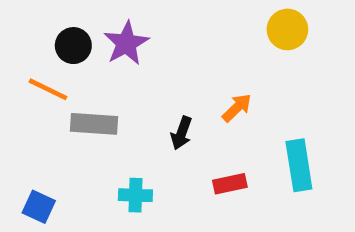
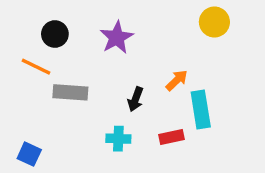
purple star: (126, 43) -> (117, 37), moved
cyan rectangle: (299, 165) -> (201, 109), moved
cyan cross: (135, 195) -> (118, 139), moved

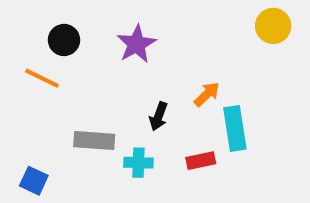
yellow circle: (214, 22) -> (273, 26), moved
gray rectangle: (70, 92) -> (94, 141), moved

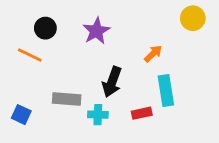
orange arrow: (207, 94) -> (153, 54), moved
black arrow: (159, 116) -> (112, 82), size x1.5
blue square: (34, 181) -> (21, 115), moved

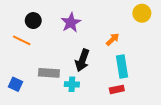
red rectangle: (142, 113) -> (117, 89), moved

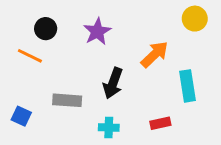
orange arrow: (113, 39) -> (155, 54), size x1.5
cyan rectangle: (122, 66) -> (188, 86), moved
cyan cross: (72, 84) -> (109, 128), moved

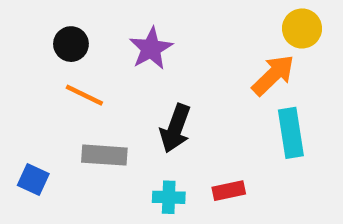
orange arrow: (155, 54) -> (273, 75), moved
orange line: (30, 56) -> (84, 95), moved
red rectangle: (160, 123) -> (229, 191), moved

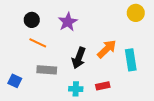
orange arrow: (273, 75) -> (107, 49), moved

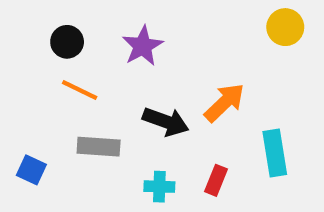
black arrow: (79, 58) -> (166, 122), turned -90
cyan rectangle: (131, 60) -> (275, 153), moved
red rectangle: (103, 86) -> (216, 180), turned -56

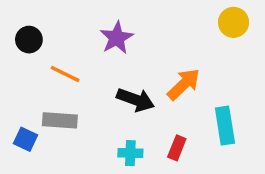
black circle: (67, 42) -> (29, 40), moved
gray rectangle: (99, 147) -> (60, 120), moved

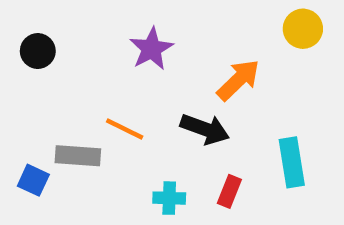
orange line: (65, 74) -> (125, 129), moved
orange arrow: (184, 84) -> (238, 80), moved
black arrow: (136, 100) -> (205, 129), moved

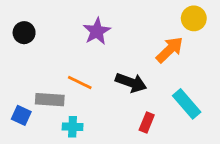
orange arrow: (238, 80) -> (170, 50), moved
cyan rectangle: (292, 162) -> (187, 104), turned -32
cyan cross: (169, 198) -> (73, 127), moved

